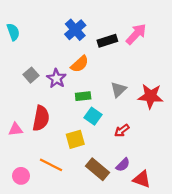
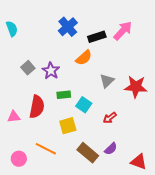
orange semicircle: (80, 64) -> (84, 58), moved
green rectangle: (83, 96) -> (64, 95), moved
red triangle: (142, 179) -> (139, 162), moved

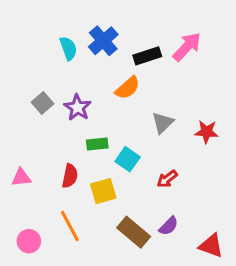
cyan semicircle: (12, 29) -> (68, 48), moved
red star: (136, 87) -> (207, 132), size x0.7
red semicircle: (37, 107) -> (70, 176), moved, size x0.7
orange line: (46, 149) -> (70, 226), turned 35

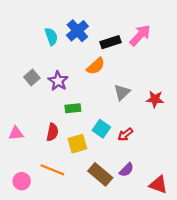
cyan square: (128, 159) -> (101, 129), moved
orange line: (70, 226) -> (52, 170), turned -40

